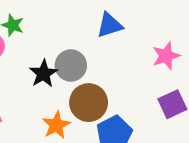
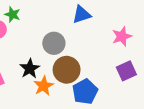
black star: (43, 74) -> (30, 69), moved

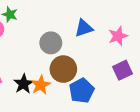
blue triangle: (82, 14) -> (84, 28), moved
black star: (30, 69) -> (24, 84), moved

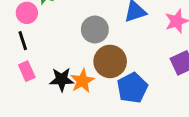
black star: (24, 84) -> (62, 79), turned 30

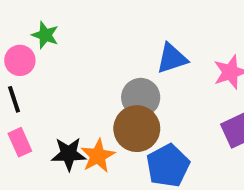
gray circle: (95, 30) -> (141, 97), moved

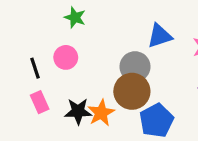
green star: (45, 35) -> (75, 17), moved
pink circle: (20, 60) -> (66, 57), moved

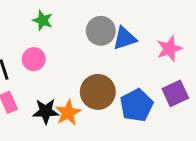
gray circle: (135, 67) -> (101, 31), moved
blue pentagon: (157, 121) -> (137, 105), moved

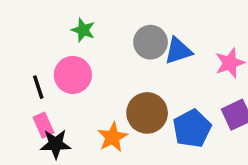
pink circle: (34, 59) -> (73, 75), size x1.4
black star: (46, 111) -> (56, 144), moved

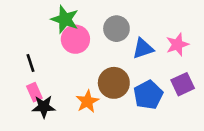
green star: (83, 30) -> (65, 19), size x1.5
blue triangle: (178, 51) -> (143, 48), moved
pink circle: (73, 75) -> (75, 39), moved

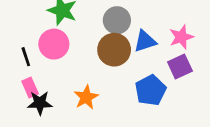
pink circle: (75, 39) -> (54, 44), moved
brown circle: (114, 83) -> (114, 50), moved
purple square: (183, 84) -> (180, 66), moved

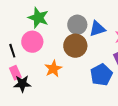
blue triangle: (145, 41) -> (97, 29), moved
orange star: (86, 97) -> (53, 69), moved

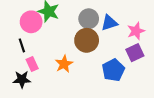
pink circle: (32, 42) -> (31, 22), moved
pink rectangle: (15, 73) -> (32, 64), moved
black star: (22, 84) -> (22, 79), moved

